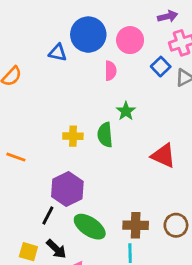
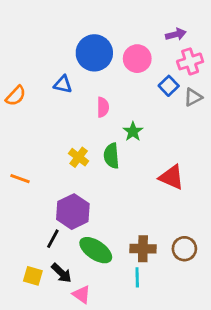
blue triangle: (58, 53) -> (63, 84), moved
pink semicircle: (111, 71) -> (103, 107), moved
yellow cross: (73, 136) -> (79, 157), turned 36

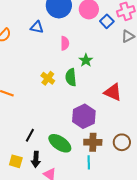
blue square: (169, 86) -> (107, 21), moved
purple hexagon: (73, 212) -> (84, 116), moved
black arrow: (61, 273) -> (36, 159), turned 49

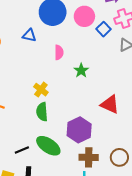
green semicircle: (71, 77) -> (42, 112), moved
black line: (30, 135) -> (22, 150), turned 40
green ellipse: (60, 143) -> (48, 146), moved

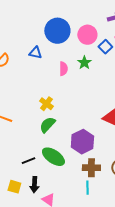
green star: (81, 70) -> (84, 63), moved
green semicircle: (42, 112) -> (47, 125), turned 48

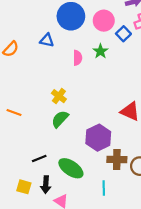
green ellipse: (53, 157) -> (71, 168), moved
brown cross: (91, 168) -> (117, 160), moved

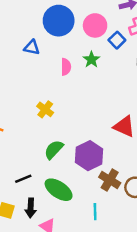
green semicircle: (60, 119) -> (54, 150), moved
brown cross: (117, 160) -> (110, 180), turned 30

